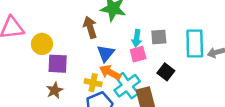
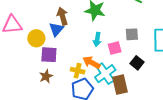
brown arrow: (90, 27) -> (62, 16), moved
cyan arrow: (137, 38) -> (97, 39), moved
blue triangle: (106, 53) -> (56, 29), moved

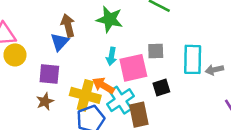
yellow circle: (36, 38) -> (15, 55), moved
pink square: (115, 48) -> (133, 68), size x1.6
black square: (137, 63) -> (161, 88), turned 32
yellow cross: (78, 71) -> (85, 95), size x1.6

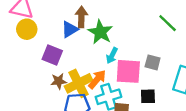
green star: (110, 19) -> (100, 32), moved
orange arrow: (103, 85) -> (97, 79), turned 84
yellow cross: (85, 95) -> (79, 83), turned 32
brown star: (45, 101) -> (59, 81), moved

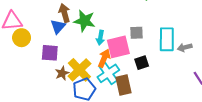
orange arrow: (97, 79) -> (104, 58), moved

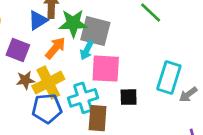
green star: (84, 21) -> (73, 23), turned -30
gray square: (137, 33) -> (95, 31), moved, size x1.6
gray arrow: (185, 47) -> (188, 94), turned -40
orange arrow: (104, 58) -> (55, 48), moved

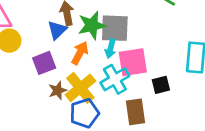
purple square: (18, 50) -> (44, 63), turned -30
cyan cross: (83, 98) -> (115, 79), moved

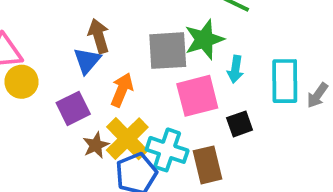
green star: (92, 25) -> (204, 39), moved
cyan arrow: (111, 49) -> (235, 69), moved
cyan cross: (115, 79) -> (167, 150), moved, turned -36

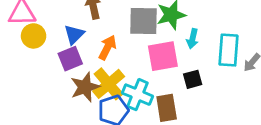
blue triangle: (87, 61) -> (74, 34), moved
brown star: (96, 145) -> (85, 87), size x1.5

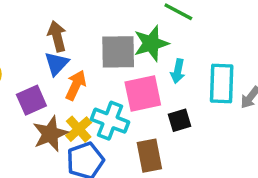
blue triangle: (74, 34) -> (56, 64), moved
yellow cross: (109, 84) -> (79, 129), size x0.7
cyan cross: (138, 95) -> (110, 121), moved

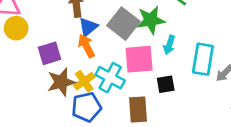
gray square: (118, 52) -> (124, 24), turned 32
blue triangle: (56, 64) -> (88, 27), moved
orange arrow: (76, 85) -> (86, 46), turned -60

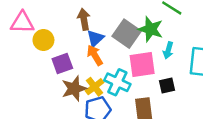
green star: (151, 20) -> (151, 29), turned 30
yellow circle: (16, 28) -> (43, 40), moved

